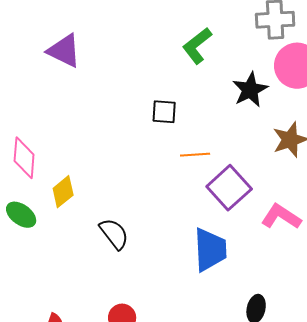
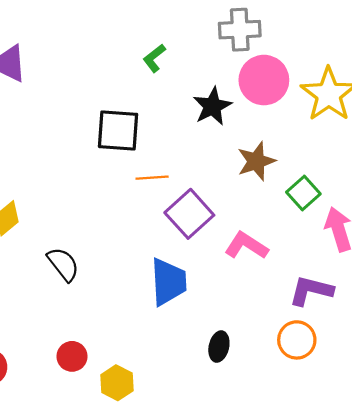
green L-shape: (197, 46) -> (154, 58), size x0.7
black square: (164, 112) -> (118, 130), size x1.6

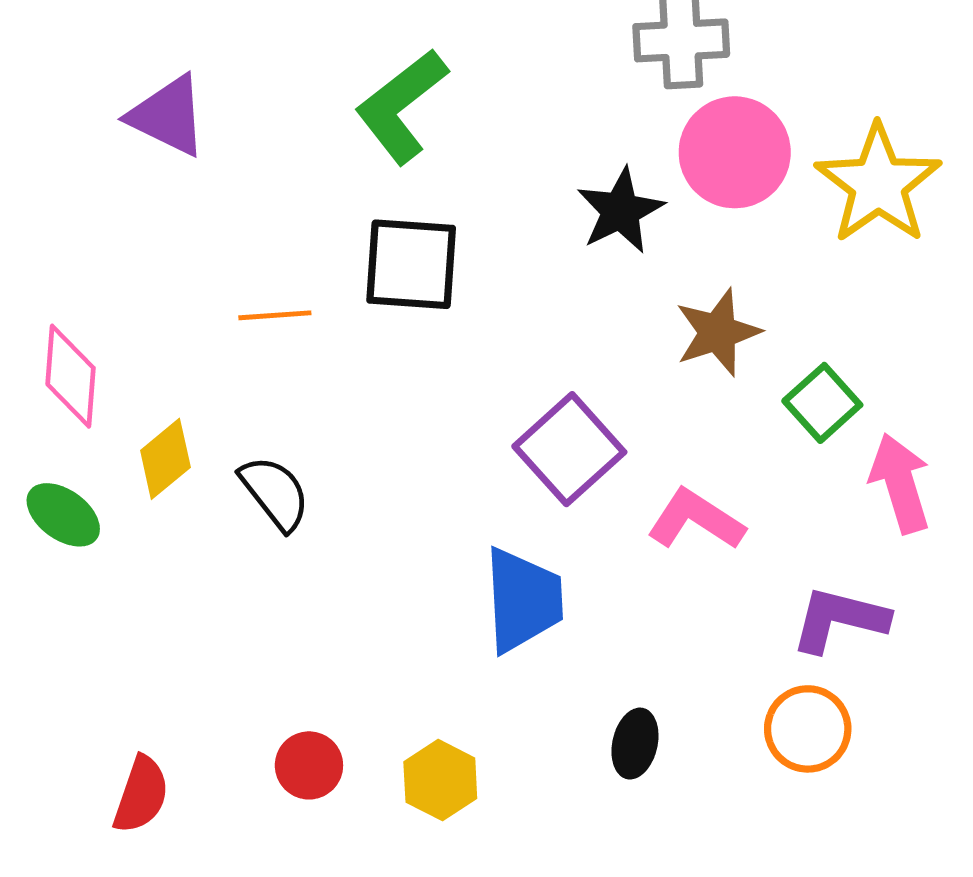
green L-shape: (154, 58) -> (401, 106), moved, size x1.8
orange line: (152, 178) -> (275, 315), moved
black semicircle: (63, 264) -> (275, 493), moved
yellow hexagon: (117, 383) -> (440, 780), moved

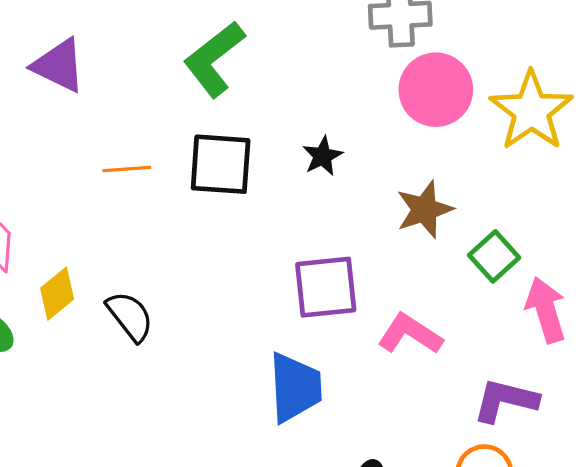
black star: (620, 211) -> (323, 156), moved, size x0.7
orange line: (275, 315) -> (127, 169), moved
purple square: (569, 449) -> (326, 287), turned 36

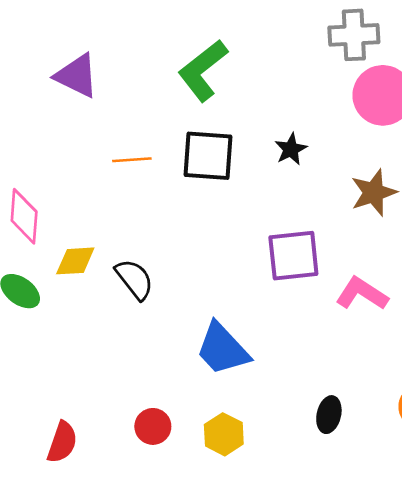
yellow diamond: (57, 294) -> (75, 261), turned 36
blue trapezoid: (295, 387) -> (222, 349), moved, turned 140

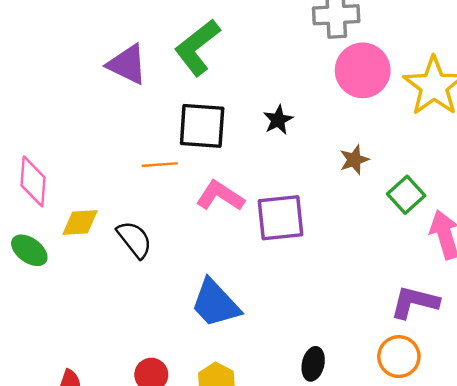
purple triangle: (77, 76) -> (127, 64), moved
orange line: (132, 160) -> (160, 165), moved
brown star: (374, 193) -> (354, 160), size x0.7
pink L-shape: (362, 294) -> (220, 196), moved

